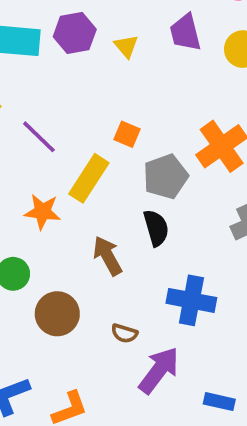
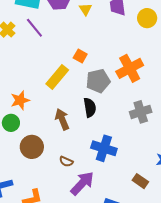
purple line: (39, 137) -> (34, 28), moved
orange star: (42, 212) -> (20, 100), moved, turned -30

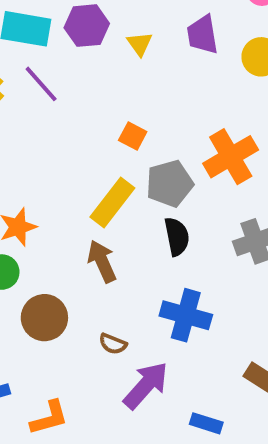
yellow rectangle: (57, 77) -> (112, 203), moved
black semicircle: (90, 108) -> (177, 237), moved

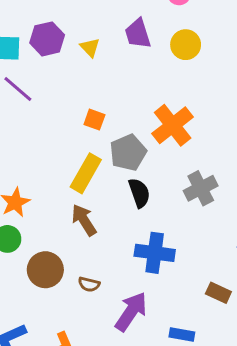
brown semicircle: (113, 344) -> (89, 284), moved

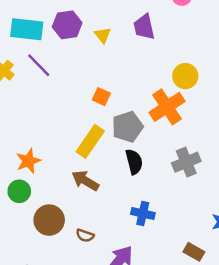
yellow circle: (186, 45) -> (185, 76), moved
brown arrow: (84, 220) -> (85, 181), turned -32
blue cross: (155, 253) -> (143, 214), size x0.7

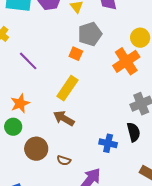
purple line: (39, 65) -> (28, 61), moved
gray pentagon: (127, 127) -> (90, 34), moved
black semicircle: (134, 162) -> (134, 132), moved

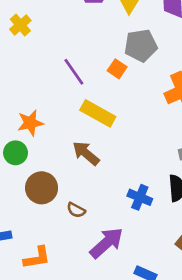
purple line: (28, 61) -> (74, 72), moved
yellow rectangle: (67, 88) -> (98, 113), turned 75

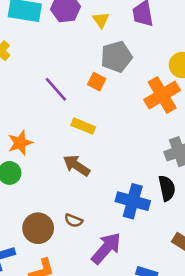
yellow rectangle: (98, 113) -> (83, 126), size x0.7
brown circle: (42, 188) -> (38, 228), moved
blue cross: (140, 197) -> (133, 201), size x1.4

